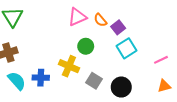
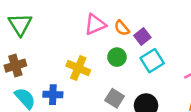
green circle: (86, 46) -> (117, 57), moved
yellow cross: (69, 66) -> (78, 68), moved

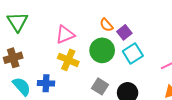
pink triangle: (95, 24) -> (65, 35), moved
green circle: (117, 57) -> (102, 50), size x1.5

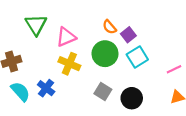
green triangle: (17, 22) -> (36, 25), moved
blue cross: (46, 83) -> (46, 88), turned 35

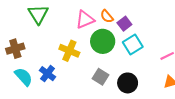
pink triangle: (66, 37) -> (85, 20), moved

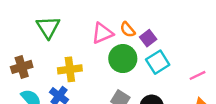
yellow cross: (69, 51) -> (70, 69), moved, turned -30

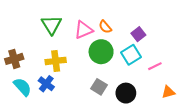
green triangle: (48, 27) -> (51, 25), moved
purple square: (148, 38) -> (138, 34), moved
pink line: (197, 75) -> (155, 66), moved

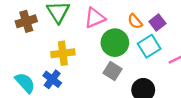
orange semicircle: (105, 27) -> (135, 21), moved
brown cross: (14, 59) -> (26, 21), moved
gray square: (99, 87) -> (112, 71), moved

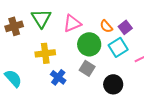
blue cross: (52, 79) -> (58, 77), moved

